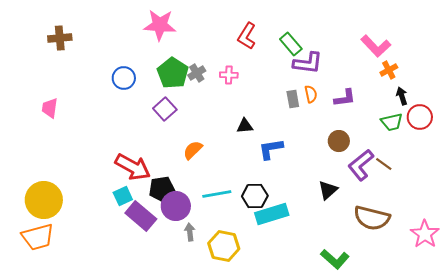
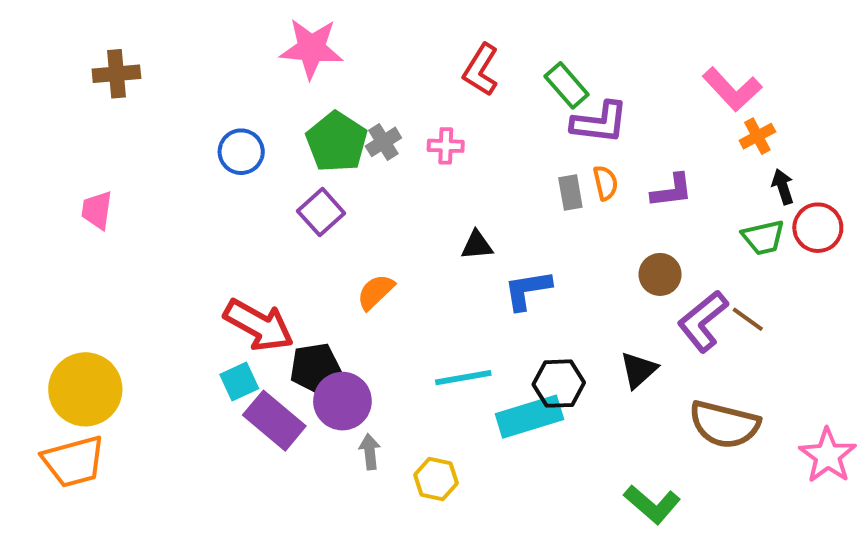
cyan line: (217, 194) -> (463, 378), moved
black hexagon: (255, 196) -> (559, 384), moved
yellow hexagon: (224, 246) -> (436, 479), size x0.7

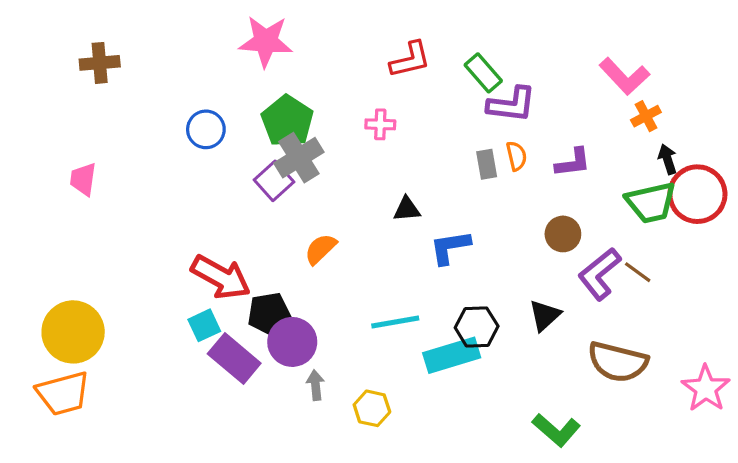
red L-shape: (481, 70) -> (410, 60), turned -135
gray cross: (383, 142) -> (299, 158), moved, size x1.6
red circle: (818, 228) -> (697, 194), size x1.4
green trapezoid: (763, 237) -> (651, 202), size x1.4

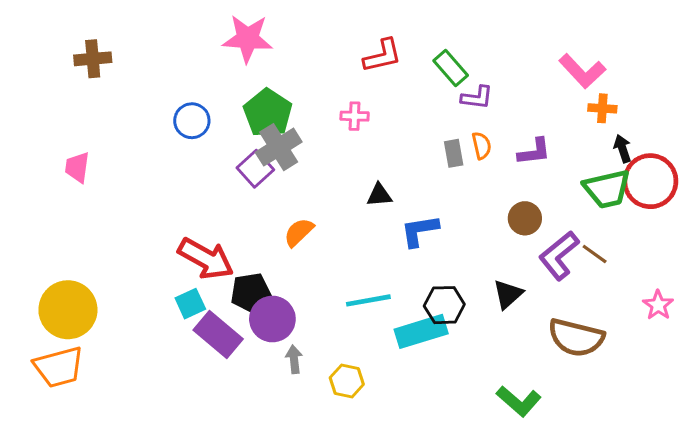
purple L-shape: (511, 104) -> (477, 98), size x0.7
orange cross: (646, 116) -> (602, 108), turned 32
pink star: (706, 388) -> (658, 305), moved, size x0.7

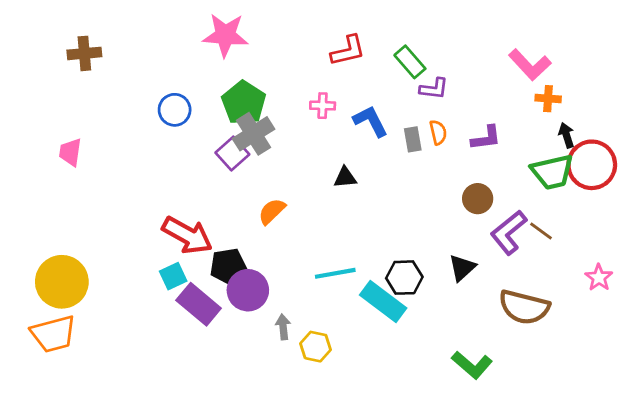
blue L-shape: (420, 231) -> (370, 121), moved, turned 72
cyan rectangle: (421, 331) -> (383, 302), turned 54
gray arrow: (294, 359) -> (283, 327), moved

